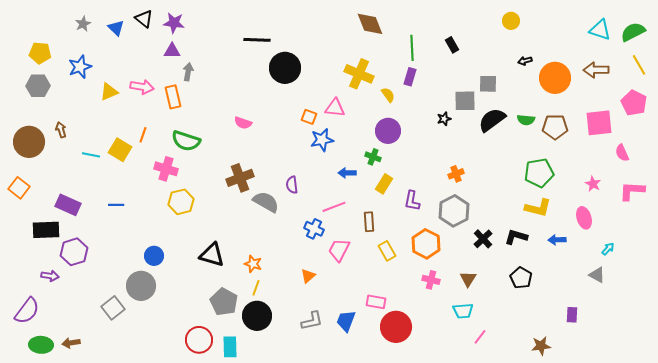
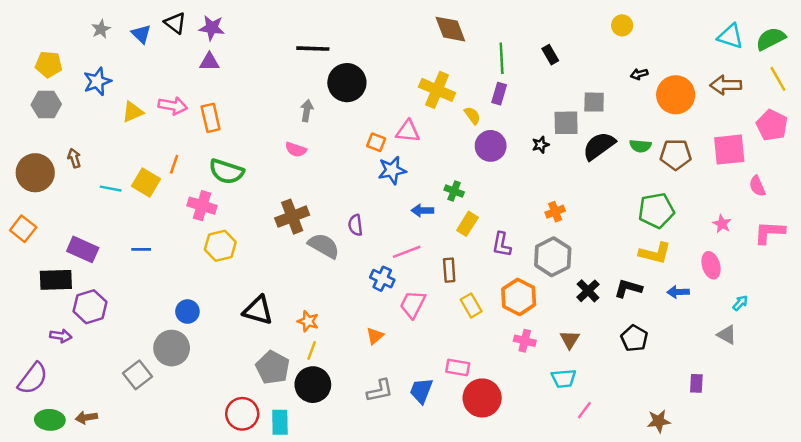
gray arrow: (188, 72) -> (307, 111), moved
purple circle: (388, 131) -> (491, 146), moved

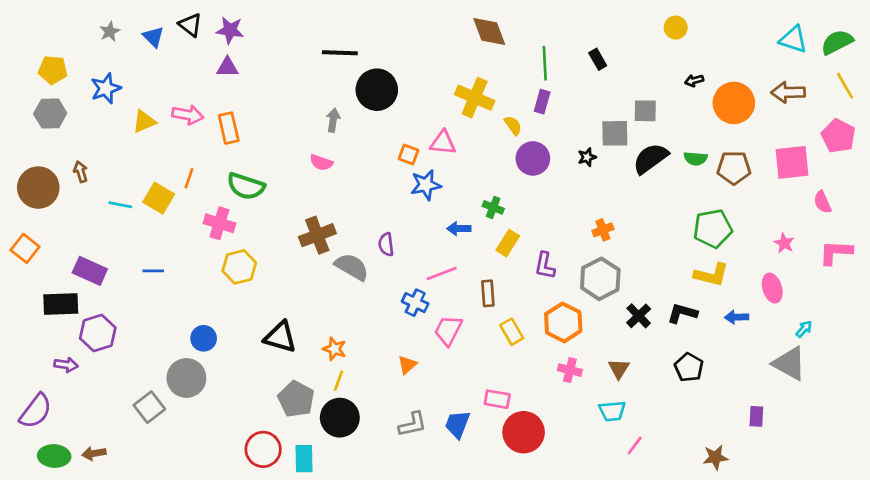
gray triangle: (727, 335) -> (789, 363), size x1.6

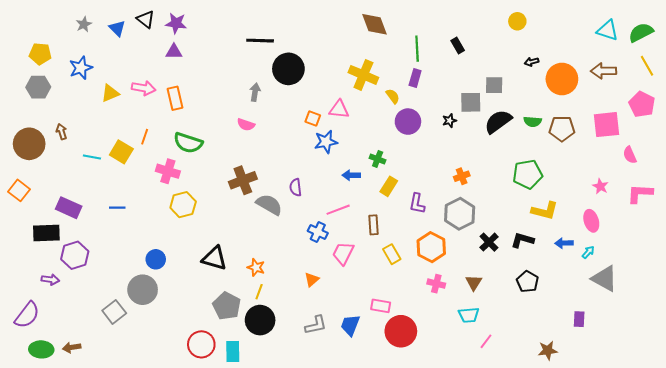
green pentagon: (713, 229) -> (527, 174), moved
cyan arrow: (804, 329) -> (588, 252), moved

